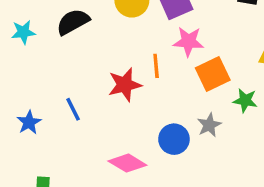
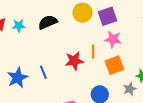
orange square: (213, 74) -> (114, 65), moved
blue star: (29, 122) -> (18, 78), size x1.5
gray star: (209, 125) -> (130, 89), moved

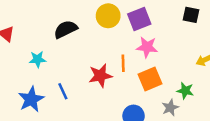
cyan star: (19, 26) -> (38, 59), moved

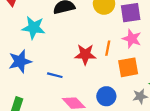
cyan star: (38, 59) -> (34, 28), size x1.5
blue line: (63, 91) -> (55, 75), moved, turned -64

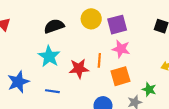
cyan star: (34, 28) -> (49, 56), moved, turned 30

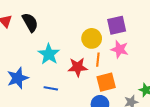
yellow circle: (91, 19) -> (92, 38), moved
black semicircle: (54, 26) -> (30, 22), moved, turned 78
orange square: (120, 76) -> (106, 82), moved

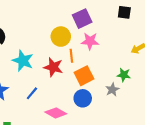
red star: (78, 67) -> (53, 67), turned 30
blue line: (51, 88) -> (32, 93), turned -48

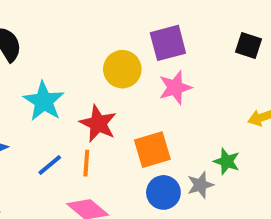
pink star: (90, 41) -> (175, 87), turned -30
orange line: (71, 56) -> (86, 163), moved
blue circle: (83, 98) -> (163, 192), moved

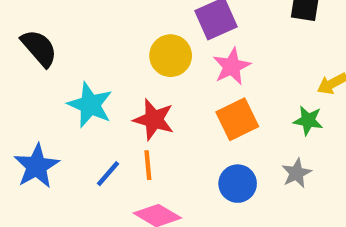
orange square: (152, 150) -> (237, 119), moved
green star: (227, 161) -> (308, 120), moved
gray star: (200, 185) -> (296, 173), moved

